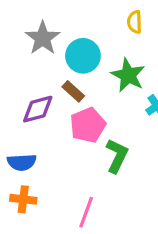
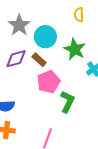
purple diamond: (38, 109) -> (16, 59), moved

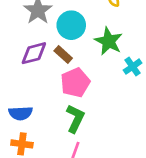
green L-shape: (67, 102) -> (75, 119), moved

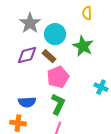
cyan cross: (133, 67) -> (101, 87), moved, turned -32
blue semicircle: (21, 113) -> (27, 102), moved

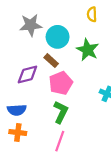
gray star: (30, 23) -> (31, 25), turned 30
purple diamond: (27, 55) -> (27, 74), moved
blue semicircle: (27, 102) -> (17, 110), moved

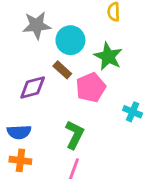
pink pentagon: (61, 83) -> (91, 87), moved

